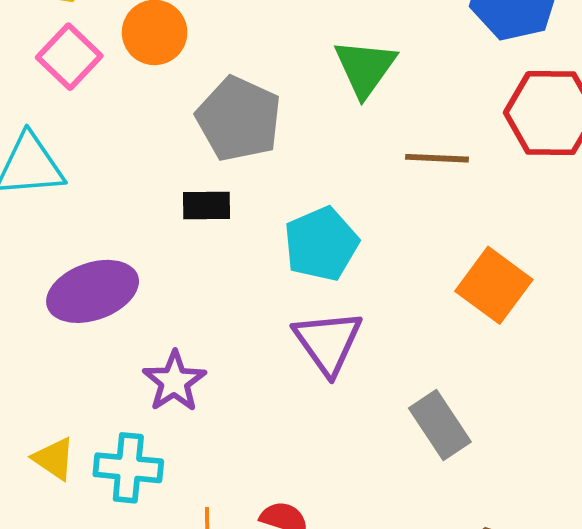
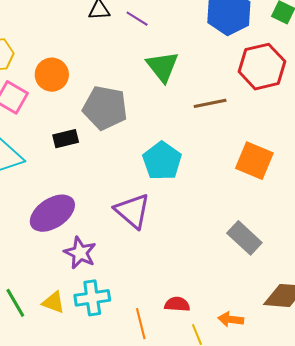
black rectangle: (206, 205) -> (66, 139), moved
purple triangle: (328, 342) -> (132, 211), moved
purple star: (174, 381) -> (80, 253), moved

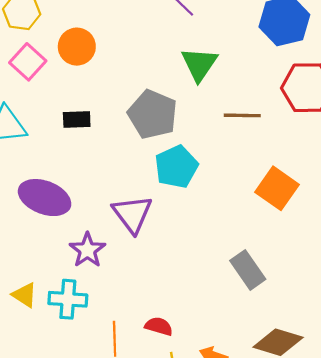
gray pentagon: (105, 108) -> (153, 114), moved
purple ellipse: (52, 213) -> (45, 198), turned 42
purple star: (80, 253) -> (87, 250), moved

